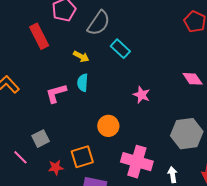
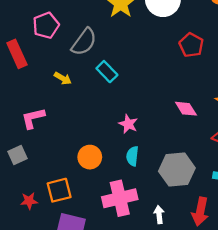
cyan semicircle: (83, 83) -> (132, 156), moved
gray square: (41, 139) -> (17, 155), moved
pink cross: (137, 162) -> (120, 198), turned -32

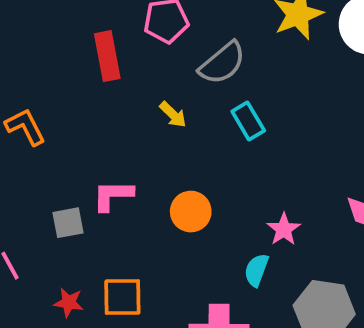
pink L-shape: (33, 118) -> (113, 195), moved
pink star: (128, 124) -> (284, 229), moved
orange circle: (90, 157) -> (191, 212), moved

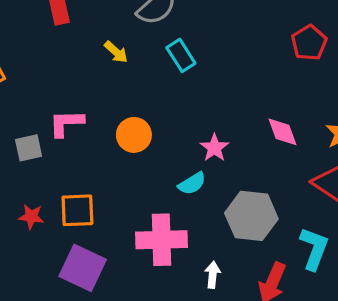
cyan semicircle: (256, 270) -> (192, 184), turned -140

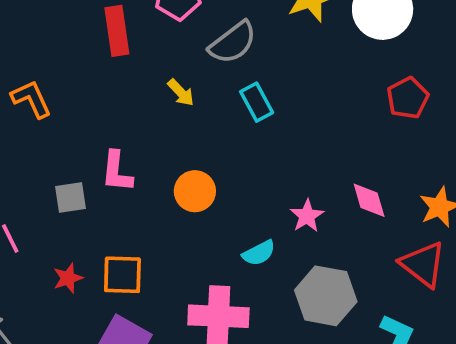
pink L-shape: (66, 123) -> (117, 172), turned -87
pink star: (214, 148) -> (307, 216), moved
red star: (31, 217) -> (68, 278), turned -30

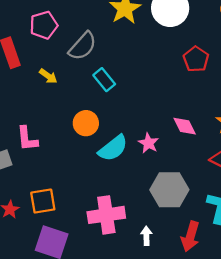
yellow arrow: (181, 93) -> (48, 76), moved
orange circle: (195, 191) -> (86, 123), moved
cyan semicircle: (259, 253) -> (113, 148), moved, size x1.5

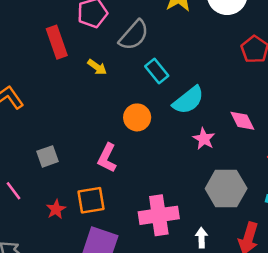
pink L-shape: (27, 139) -> (107, 158), moved, turned 32
cyan semicircle: (113, 148) -> (188, 100), moved

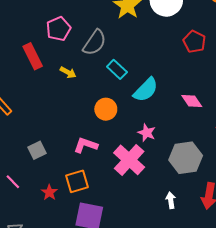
pink star: (204, 139) -> (147, 133), moved
pink L-shape: (107, 158) -> (86, 145), turned 90
pink cross: (159, 215) -> (129, 160), moved, turned -32

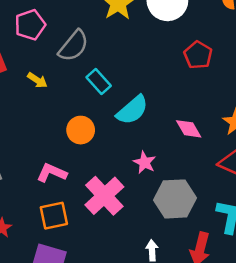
pink star: (147, 133) -> (145, 162), moved
orange square: (77, 181) -> (54, 216), moved

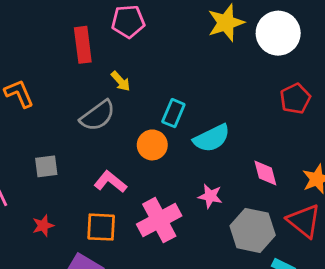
gray semicircle: (74, 46) -> (98, 116), moved
cyan rectangle: (99, 82) -> (173, 113), moved, turned 50
pink star: (145, 162) -> (210, 196), turned -30
gray hexagon: (175, 199) -> (253, 230), moved

